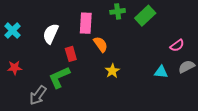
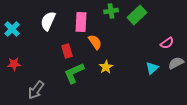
white semicircle: (51, 34) -> (48, 21), moved
cyan triangle: (161, 72) -> (152, 68), turned -48
green L-shape: (59, 77) -> (74, 73), moved

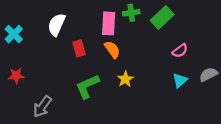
pink rectangle: (81, 22) -> (109, 23), moved
pink semicircle: (167, 43) -> (180, 51), moved
red rectangle: (67, 51) -> (79, 48), moved

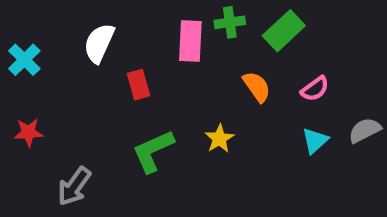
orange semicircle: (112, 50) -> (257, 87), moved

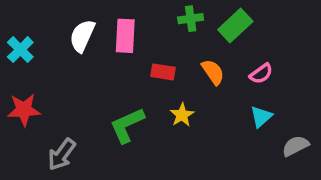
pink rectangle: (190, 41) -> (125, 36), moved
red rectangle: (138, 85) -> (163, 72), moved, turned -65
gray semicircle: (365, 130) -> (295, 146), moved
red star: (28, 132) -> (24, 110), size x1.4

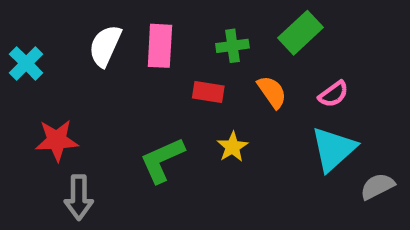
green cross: (191, 19) -> (232, 46), moved
red star: (24, 110) -> (57, 140), moved
cyan triangle: (261, 117) -> (333, 149), size x1.6
gray arrow: (62, 154) -> (79, 197), turned -36

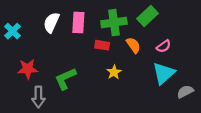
green cross: (232, 46) -> (114, 23), size x1.6
green L-shape: (162, 160) -> (65, 79), moved

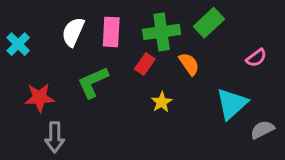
red rectangle: (102, 45) -> (145, 64), turned -64
pink semicircle: (164, 46) -> (256, 58), moved
green L-shape: (65, 79) -> (93, 82), moved

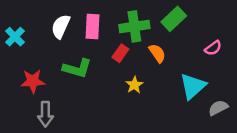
green L-shape: (93, 82) -> (77, 68), turned -140

